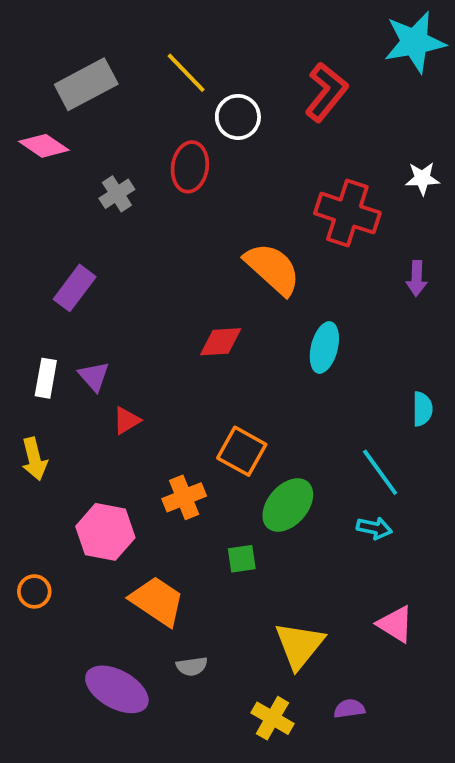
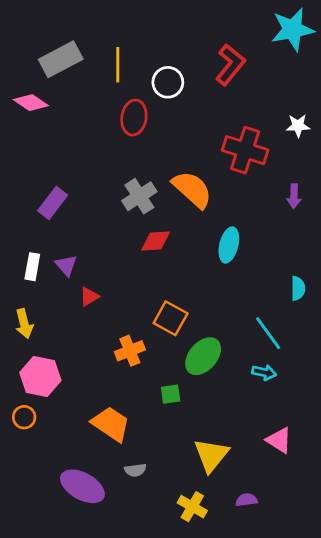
yellow line: (186, 73) -> (118, 65), moved, turned 44
gray cross: (117, 194) -> (139, 196), moved, size x1.4
pink hexagon: (105, 532) -> (40, 376), moved

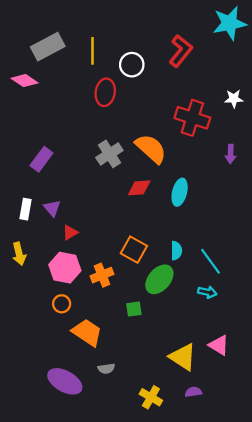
red diamond: (156, 241) -> (139, 188), moved
cyan semicircle: (298, 288) -> (176, 251), moved
pink hexagon: (40, 376) -> (65, 268), moved
orange circle: (24, 417) -> (62, 304), moved
yellow triangle: (211, 455) -> (183, 357), moved, turned -36

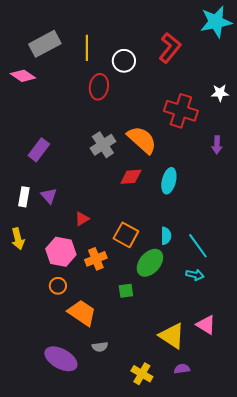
red triangle: (70, 233) -> (82, 219), moved

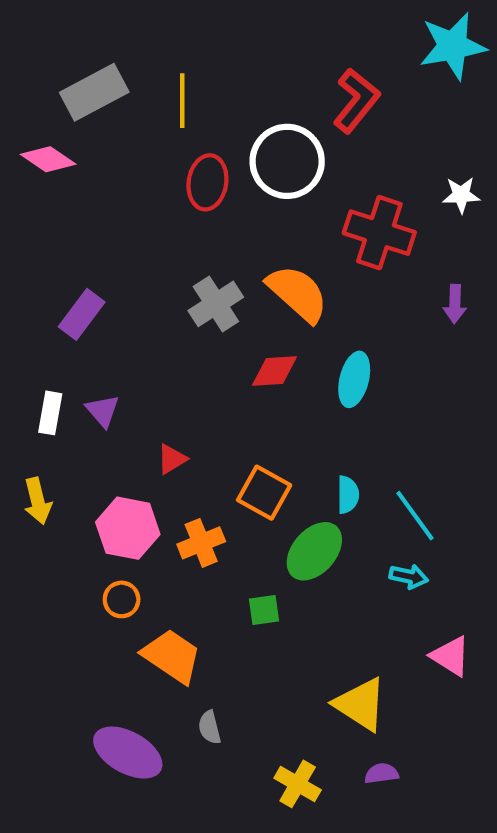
white circle: (124, 61) -> (287, 161), moved, size x1.5
pink triangle: (206, 325) -> (451, 656), moved
gray semicircle: (100, 347) -> (210, 727), turned 84

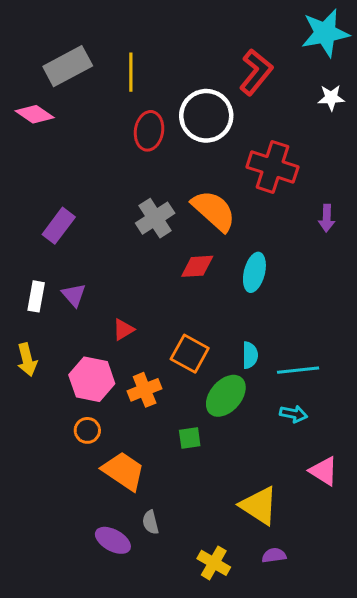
white star: (461, 195) -> (331, 98), moved
cyan line: (415, 516) -> (298, 370), turned -60
purple ellipse: (128, 753) -> (113, 540), moved, size x0.7

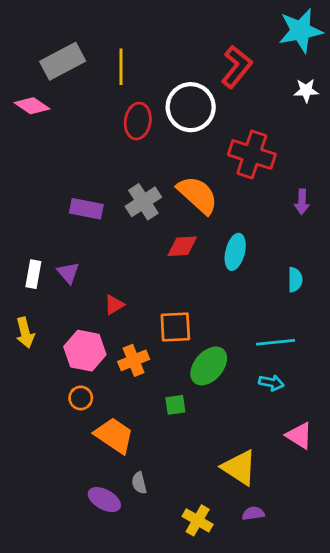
purple rectangle: (59, 226) -> (86, 209), moved, turned 64
orange square: (190, 354) -> (175, 327), turned -32
cyan semicircle: (250, 355) -> (295, 280), moved

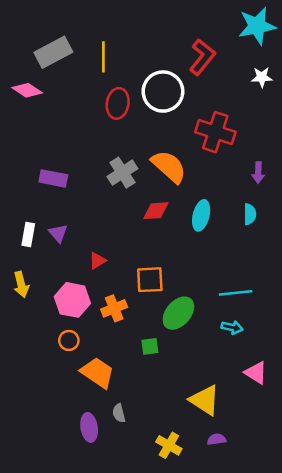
purple rectangle: (86, 209) -> (53, 178), moved
cyan semicircle: (295, 280) -> (250, 214), moved
purple ellipse: (104, 500) -> (89, 427), turned 52

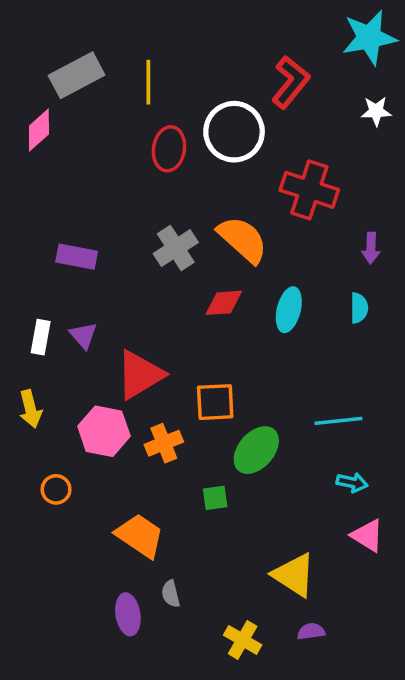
pink diamond: (27, 90) -> (39, 130), turned -76
red triangle: (97, 261) -> (140, 375), size x2.0
cyan arrow: (232, 327) -> (352, 483), moved
orange circle: (69, 340) -> (56, 489), moved

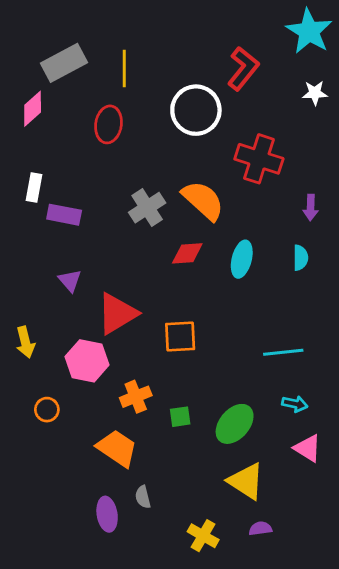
cyan star: (369, 38) -> (309, 31), turned -30
red ellipse: (169, 149) -> (108, 124), moved
white rectangle: (41, 337) -> (34, 187), moved
orange cross: (164, 443) -> (136, 397), moved
green ellipse: (256, 450) -> (235, 424), moved

